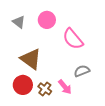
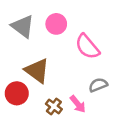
gray triangle: (19, 22) -> (23, 26), size x1.5
red circle: (23, 85) -> (17, 93), moved

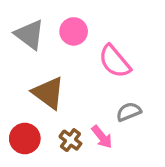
red circle: (17, 93) -> (25, 139), moved

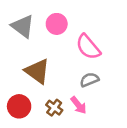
gray semicircle: (129, 112) -> (89, 80), moved

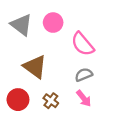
pink arrow: (78, 105) -> (84, 98), moved

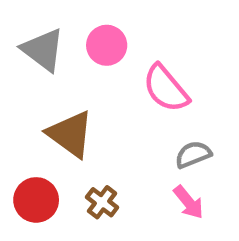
gray semicircle: (84, 75) -> (193, 154), moved
pink arrow: (84, 98) -> (189, 202), moved

